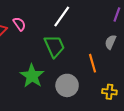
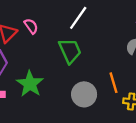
orange line: (92, 63) -> (113, 83), moved
green star: (32, 76) -> (30, 84), moved

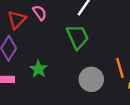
green star: (30, 84) -> (38, 69), size x0.7

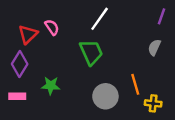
green star: (38, 69) -> (51, 86), turned -30

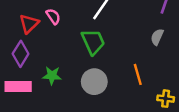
pink rectangle: (17, 96) -> (18, 86), size x1.5
gray circle: (105, 96) -> (94, 82), moved
yellow cross: (153, 103) -> (166, 99), moved

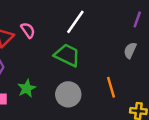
green trapezoid: (93, 42) -> (67, 55), turned -40
green star: (52, 76) -> (27, 88), turned -30

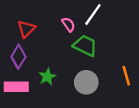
pink semicircle: (28, 30) -> (68, 24), moved

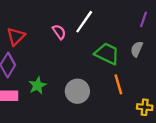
green trapezoid: (85, 46) -> (107, 54), moved

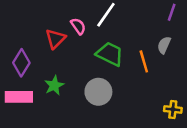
red triangle: (16, 36) -> (55, 39), moved
green trapezoid: (107, 54) -> (110, 54), moved
orange line: (118, 84) -> (144, 61), moved

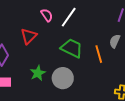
pink semicircle: (78, 26) -> (47, 15), moved
green star: (54, 85) -> (38, 73), moved

